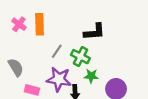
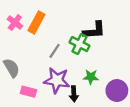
orange rectangle: (39, 24) -> (36, 22), turned 30
green cross: (80, 57) -> (79, 44), moved

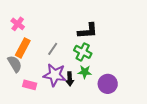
orange rectangle: (36, 22) -> (23, 48), moved
green cross: (79, 44) -> (83, 52), moved
black arrow: (74, 94) -> (70, 79), moved

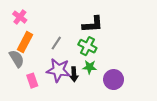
pink rectangle: (30, 85) -> (32, 81), turned 56

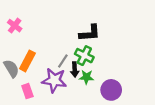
orange rectangle: (25, 42) -> (27, 61), moved
gray line: (56, 43) -> (63, 61), moved
black arrow: (74, 74) -> (75, 70), moved

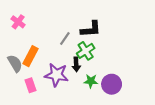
green cross: (84, 56) -> (86, 51), turned 30
gray line: (63, 61) -> (65, 38), moved
green star: (86, 77) -> (91, 81), moved

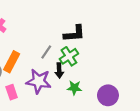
gray line: (65, 38) -> (46, 52), moved
purple circle: (112, 84) -> (108, 95), moved

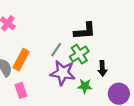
black arrow: (59, 70) -> (102, 68), moved
purple star: (39, 81) -> (63, 73), moved

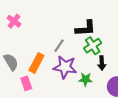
green cross: (79, 54) -> (93, 46), moved
orange rectangle: (21, 60) -> (36, 63), moved

